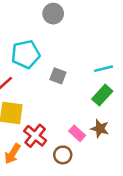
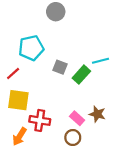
green rectangle: (102, 95) -> (81, 75), moved
red cross: (35, 136) -> (40, 120), turned -30
brown circle: (63, 155) -> (73, 138), moved

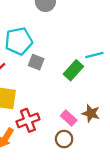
gray square: (60, 67) -> (36, 62), moved
red cross: (40, 120) -> (28, 120), turned -30

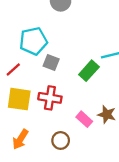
red cross: (28, 120) -> (50, 98), moved, turned 30
brown circle: (64, 139) -> (61, 140), moved

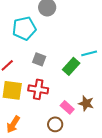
cyan pentagon: (33, 41) -> (24, 28), moved
brown circle: (61, 140) -> (55, 124), moved

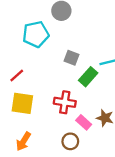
gray square: (39, 59) -> (71, 58), moved
red cross: (38, 89) -> (65, 102), moved

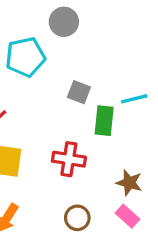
green rectangle: (88, 77) -> (104, 121), turned -36
pink rectangle: (84, 122) -> (128, 216), moved

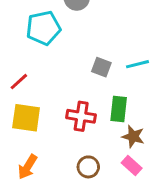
gray square: (79, 92) -> (101, 67), moved
green rectangle: (104, 121) -> (119, 109), moved

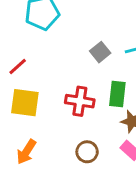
gray square: (101, 67) -> (100, 52), turned 30

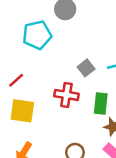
red cross: (80, 101) -> (66, 95), moved

